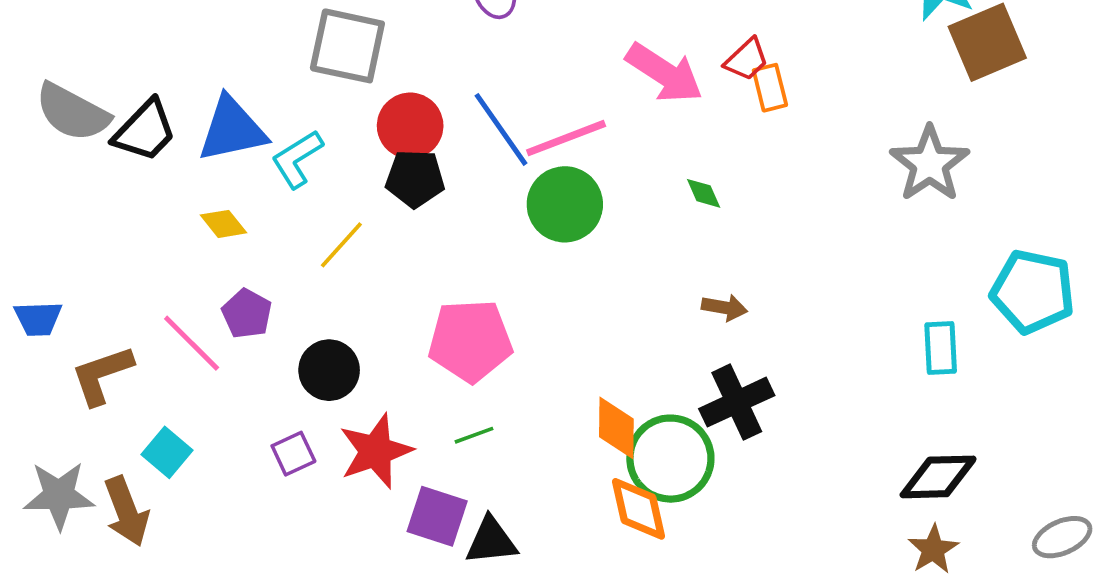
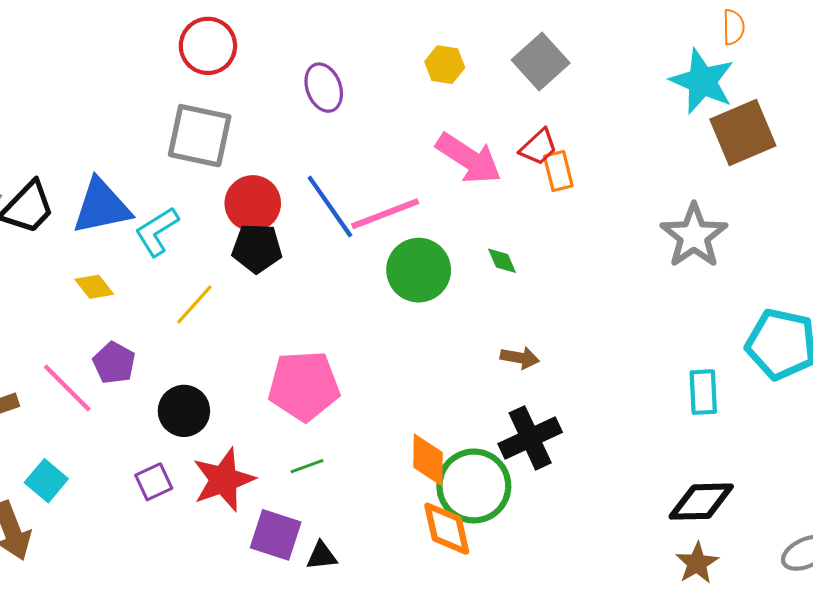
green circle: (565, 204) -> (419, 270), moved
black triangle: (491, 541) -> (322, 556), size x0.7

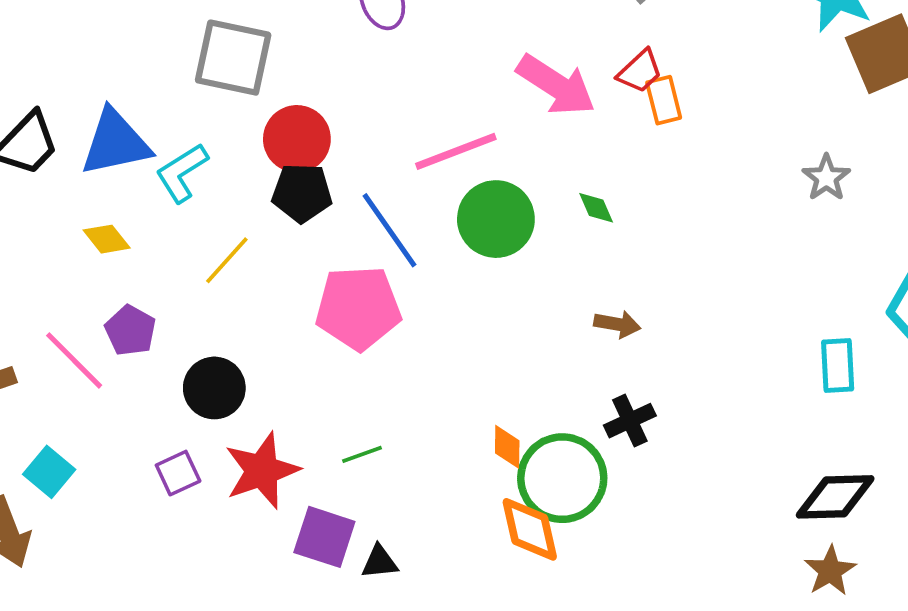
blue line: (330, 206) -> (390, 230), moved
gray star: (694, 236) -> (826, 178), size x0.6
pink pentagon: (304, 386) -> (358, 308), moved
black cross: (530, 438) -> (630, 421), size x0.7
orange diamond: (428, 460) -> (507, 447), size x0.7

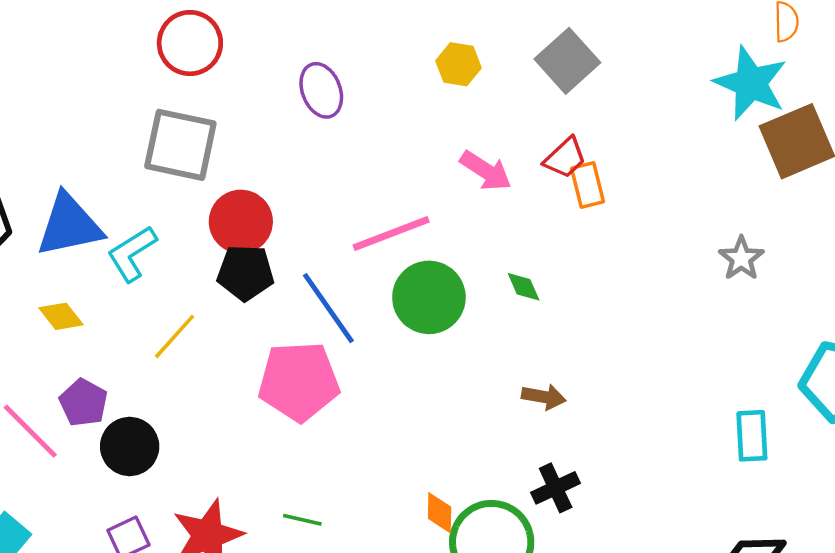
pink arrow: (556, 85) -> (486, 171), size x0.7
black circle: (214, 388) -> (130, 446), moved
green line: (362, 454) -> (302, 520), turned 33

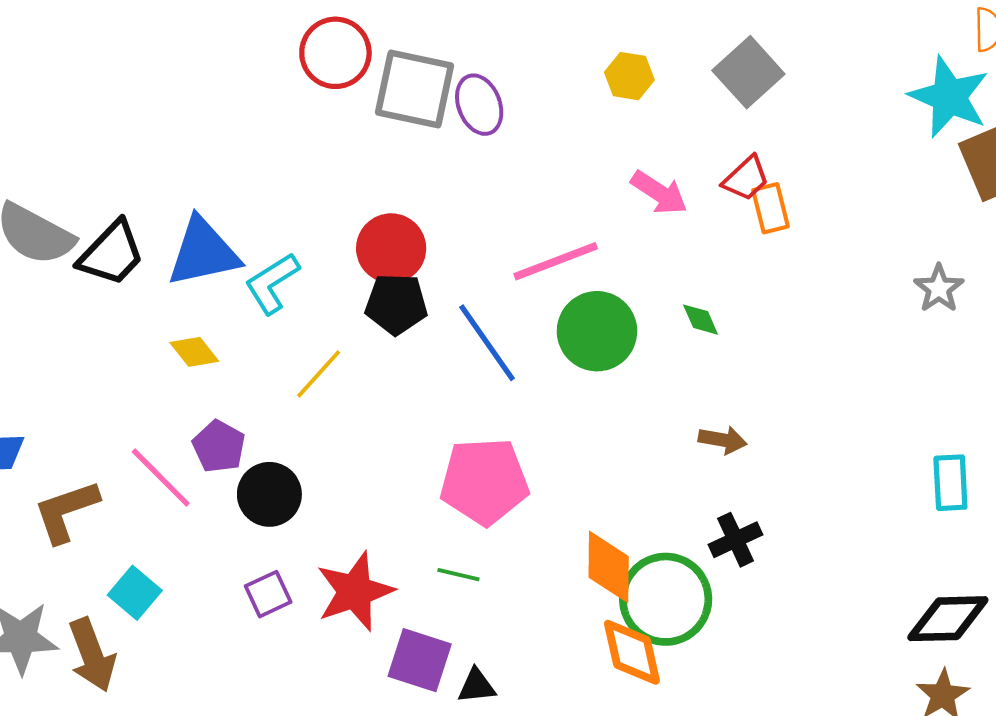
gray square: (180, 145) -> (414, 89), moved
pink pentagon: (299, 381) -> (484, 481), moved
orange diamond: (440, 513) -> (609, 567), size x1.6

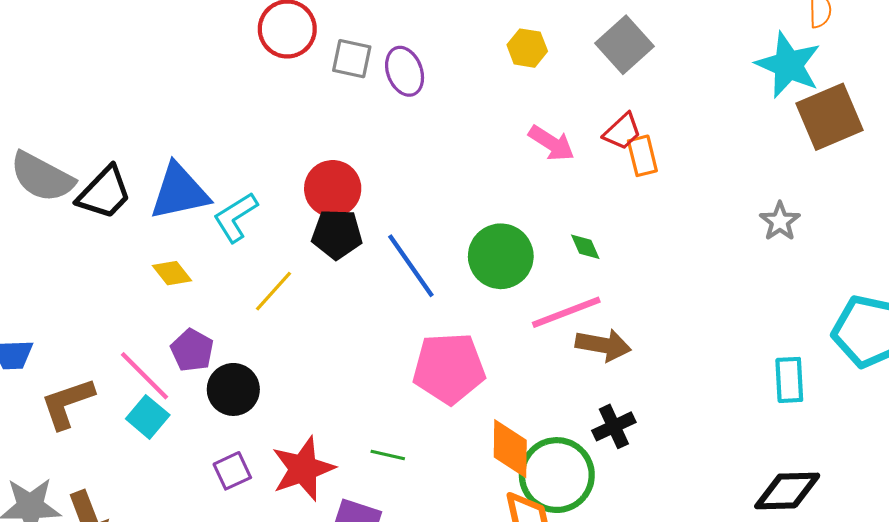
gray square: (414, 89) -> (352, 59), size x0.6
pink line: (556, 261) -> (566, 312), moved
brown arrow: (723, 440) -> (603, 345), size x1.4
pink pentagon: (484, 481) -> (449, 368), moved
cyan square: (135, 593) -> (148, 417), moved

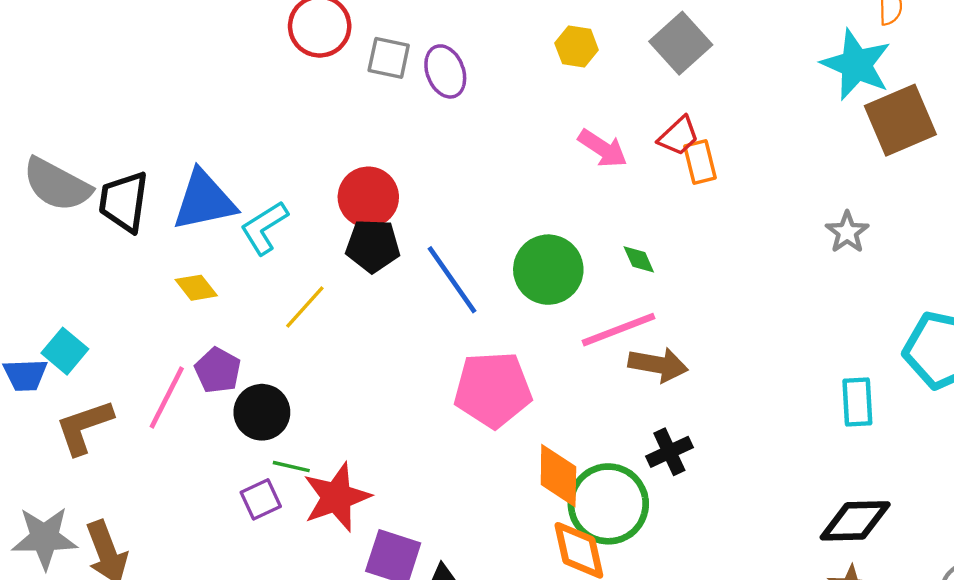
black trapezoid: (104, 193) -> (124, 202), turned 144
pink line: (145, 376) -> (167, 397), turned 72
cyan square: (148, 417) -> (65, 351), moved
green line: (388, 455) -> (291, 467), moved

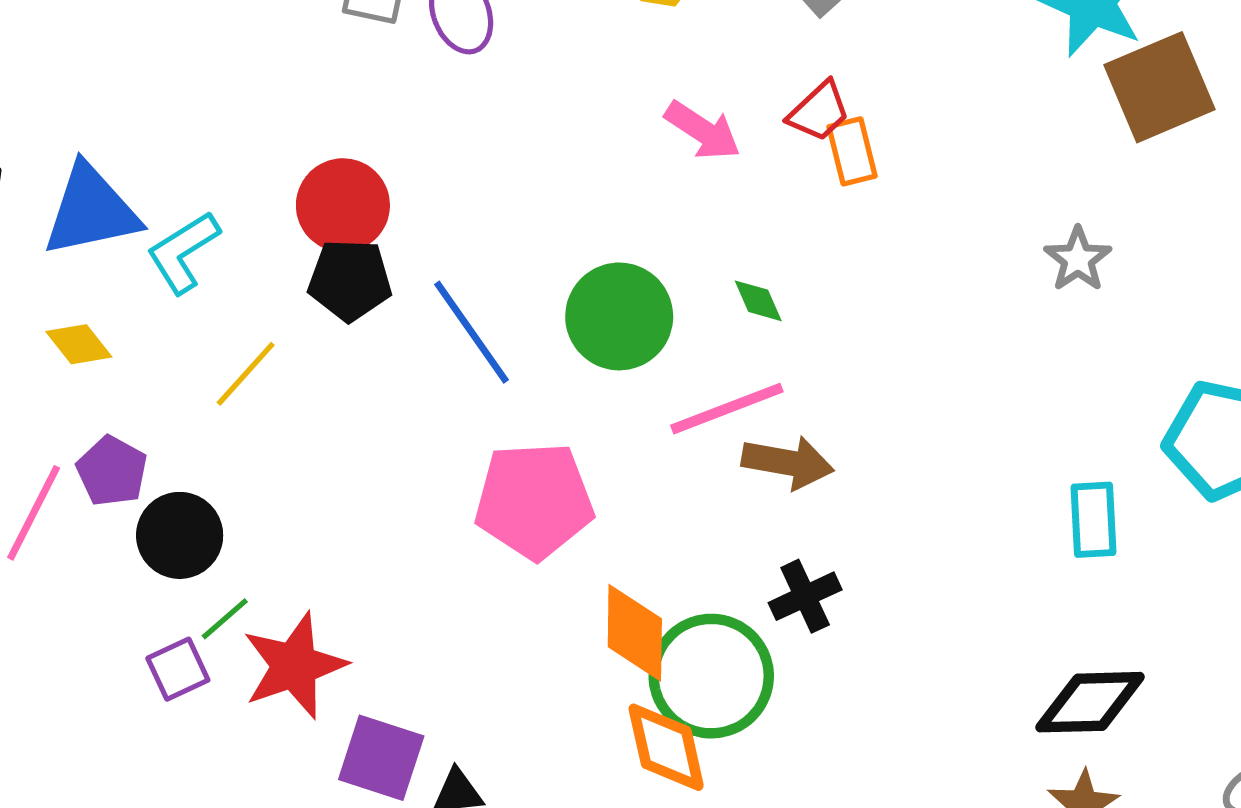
green line: (291, 467) -> (225, 619), turned -54

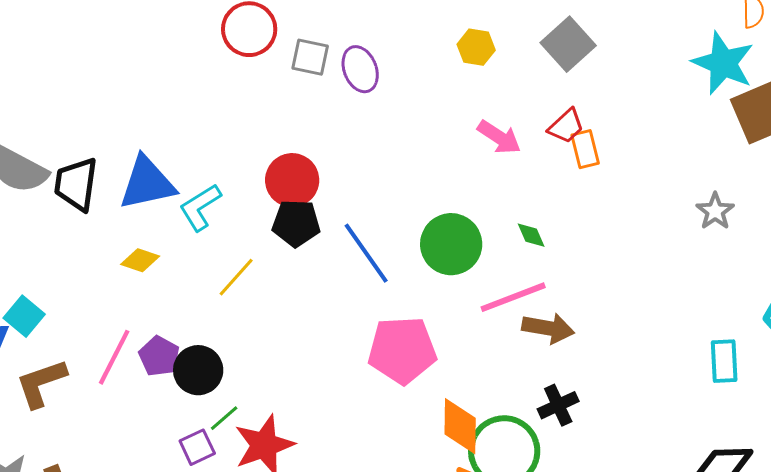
yellow diamond: (79, 344) -> (140, 260), turned -33
purple pentagon: (112, 471) -> (159, 356), moved

